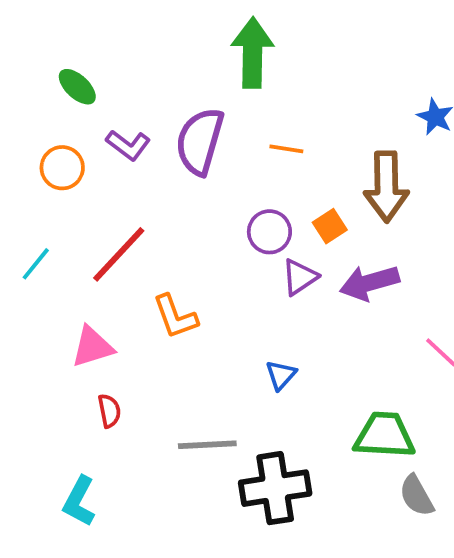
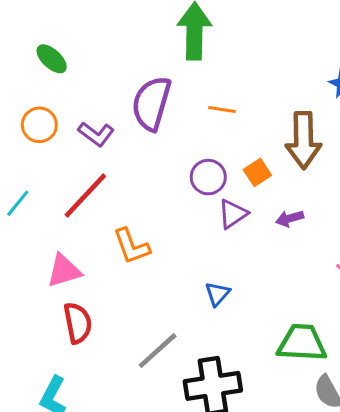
purple L-shape: (128, 145) -> (96, 134), moved
purple arrow: (369, 283) -> (290, 219), size x0.6
red semicircle: (109, 411) -> (78, 323), size x1.5
gray line: (207, 445) -> (158, 351), turned -39

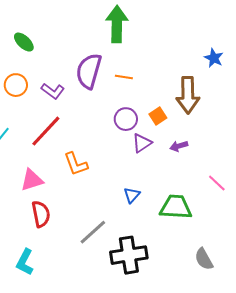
orange line: (222, 109) -> (124, 77), moved
green trapezoid: (302, 343) -> (176, 207), moved

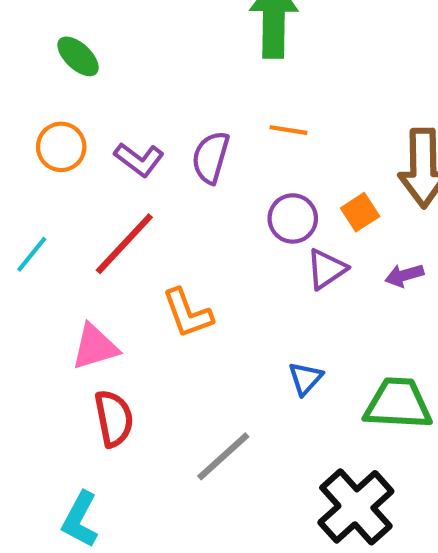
purple semicircle: (89, 71) -> (211, 157), moved, size x0.7
black cross: (129, 255) -> (356, 507), moved, turned -33

